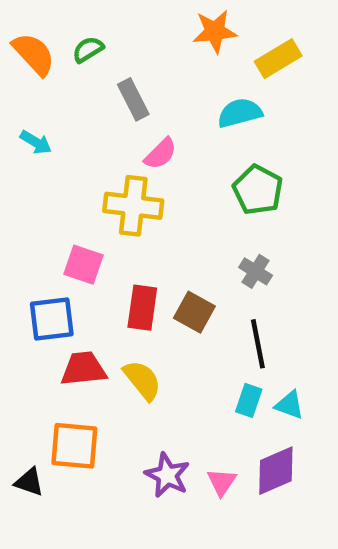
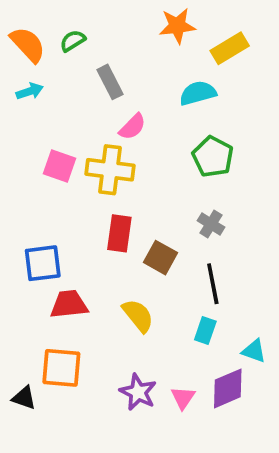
cyan arrow: (36, 142) -> (30, 91), moved, turned -50
pink square: (83, 265) -> (60, 166), moved
red rectangle: (142, 308) -> (119, 233), moved
yellow semicircle: (142, 380) -> (138, 316), moved
cyan triangle: (289, 405) -> (254, 351), moved

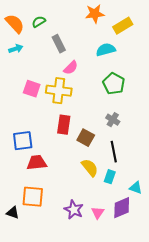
yellow semicircle: (138, 316) -> (90, 168), moved

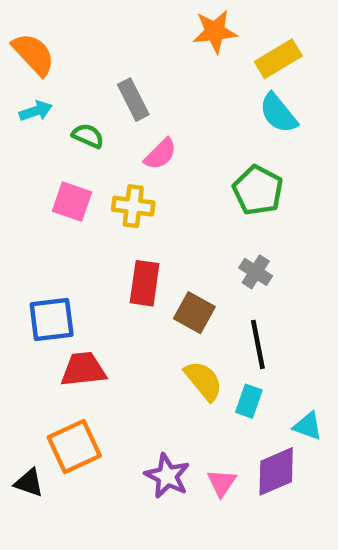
green semicircle: (39, 22) -> (88, 136), moved, turned 56
cyan semicircle: (106, 50) -> (278, 113), moved, turned -114
yellow cross: (59, 91) -> (133, 206), size x0.7
orange square: (33, 197) -> (74, 446), turned -30

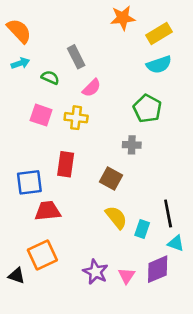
cyan semicircle: (278, 113) -> (159, 65), turned -70
gray cross: (256, 272) -> (132, 145), moved, turned -30
red rectangle: (145, 283) -> (66, 164), moved
black line: (258, 344) -> (168, 214), moved

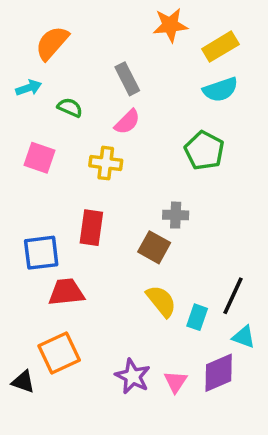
orange semicircle: (19, 31) -> (52, 43), moved, turned -96
gray rectangle: (76, 57) -> (127, 79), moved
pink square: (41, 115) -> (39, 158), moved
gray cross: (132, 145) -> (176, 215), moved
black line: (168, 214) -> (233, 296), turned 36

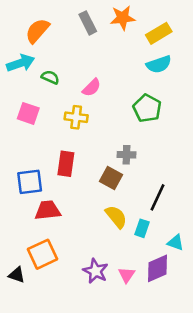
gray rectangle: (127, 79) -> (88, 23), moved
cyan arrow: (29, 88) -> (21, 63), size x1.5
black line: (233, 296) -> (157, 197), moved

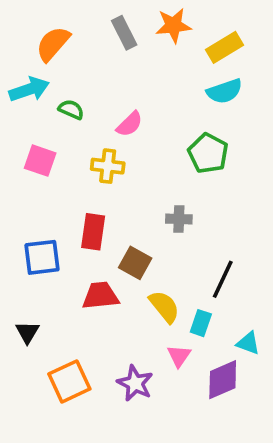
brown square: (111, 178) -> (135, 263), moved
red trapezoid: (48, 210) -> (100, 296), moved
orange square: (43, 254) -> (69, 381), moved
black triangle: (17, 275) -> (27, 332), moved, turned 42
pink triangle: (126, 275) -> (179, 356), moved

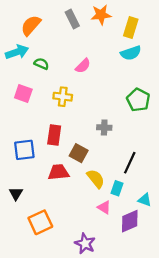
yellow rectangle: (225, 47) -> (131, 27), turned -42
pink semicircle: (130, 124) -> (83, 66), moved
green pentagon: (208, 153) -> (138, 100), moved
pink triangle: (179, 356) -> (104, 207), turned -32
purple star: (135, 383) -> (85, 244), moved

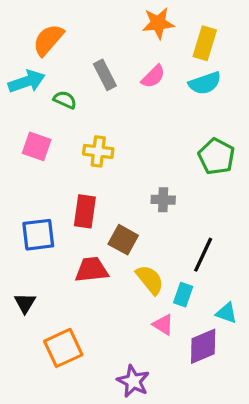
gray rectangle: (72, 19) -> (105, 75), moved
pink semicircle: (83, 66) -> (153, 76), moved

